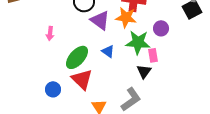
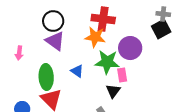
purple triangle: (100, 20) -> (55, 41), moved
purple circle: (161, 28) -> (130, 48), size x1.5
green ellipse: (77, 57) -> (46, 77), turned -45

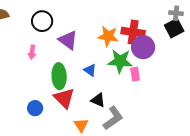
red cross: (103, 19) -> (133, 32), moved
black circle: (53, 21) -> (42, 21), moved
black triangle: (113, 91) -> (98, 100), moved, turned -42

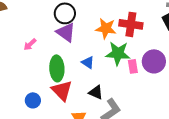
black circle: (42, 21) -> (65, 13), moved
purple circle: (143, 47) -> (154, 61), moved
pink arrow: (32, 52) -> (30, 44), turned 40

